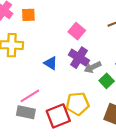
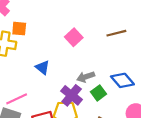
orange square: (28, 15) -> (19, 29), moved
purple cross: (79, 58) -> (72, 95), moved

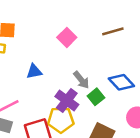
blue triangle: (42, 67) -> (34, 71), turned -48
gray arrow: (86, 77) -> (81, 80), turned -108

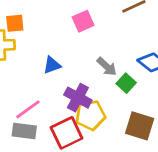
pink square: (67, 37) -> (83, 21), turned 30
purple cross: (67, 100) -> (78, 98), moved

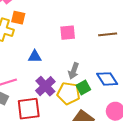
gray arrow: (107, 67) -> (74, 71), turned 49
yellow pentagon: (90, 115) -> (69, 93), moved

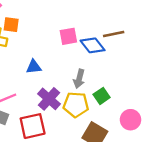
blue diamond: (107, 79) -> (93, 45), moved
green square: (83, 87) -> (102, 96), moved

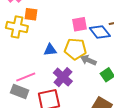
gray arrow: (79, 79) -> (88, 60), turned 98
yellow pentagon: (76, 105) -> (75, 49), moved

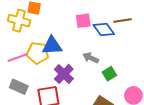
yellow pentagon: (75, 49) -> (38, 53), moved
blue triangle: (50, 50) -> (52, 46), size x1.5
pink line: (26, 77) -> (17, 58), moved

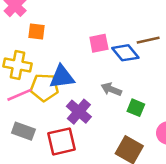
yellow cross: (19, 21) -> (18, 65), moved
green square: (109, 74) -> (136, 108), turned -32

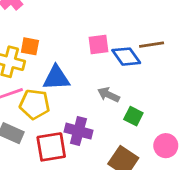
orange square: (37, 31) -> (30, 46), moved
yellow pentagon: (44, 87) -> (35, 104), moved
purple cross: (79, 112) -> (78, 131), moved, turned -30

